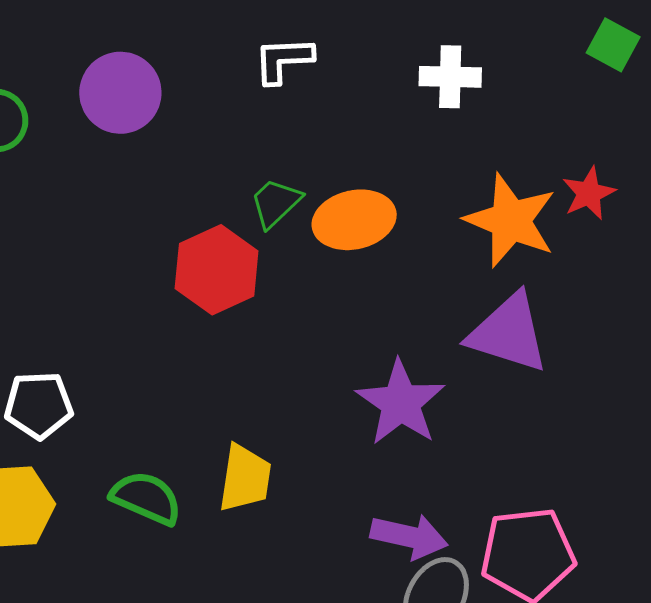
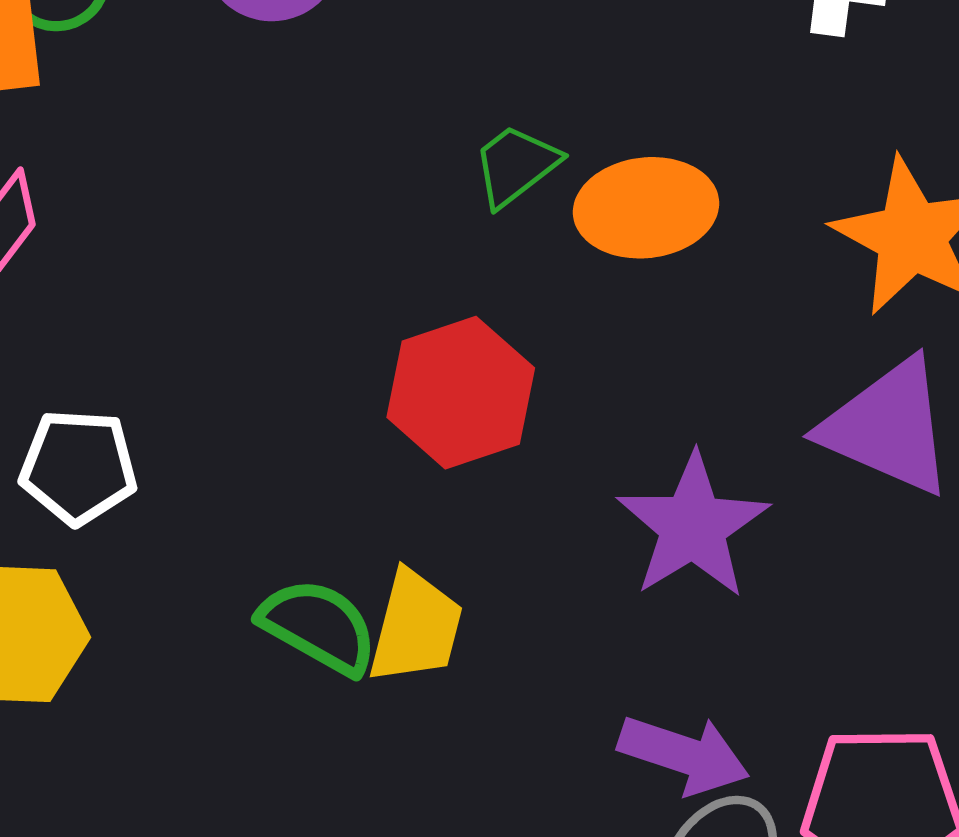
red hexagon: (217, 270) -> (461, 393), moved
green semicircle: (146, 498) -> (318, 626), moved

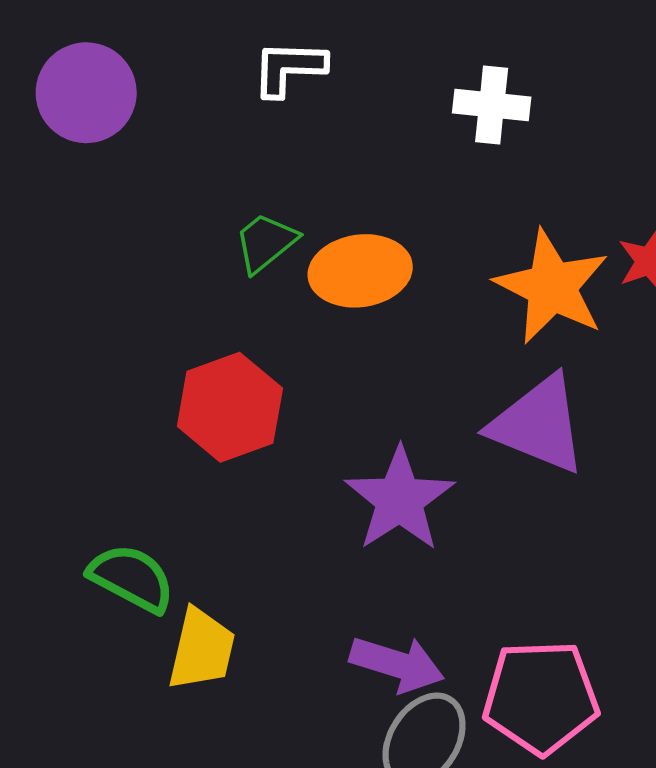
yellow trapezoid: (416, 627) -> (202, 649), moved

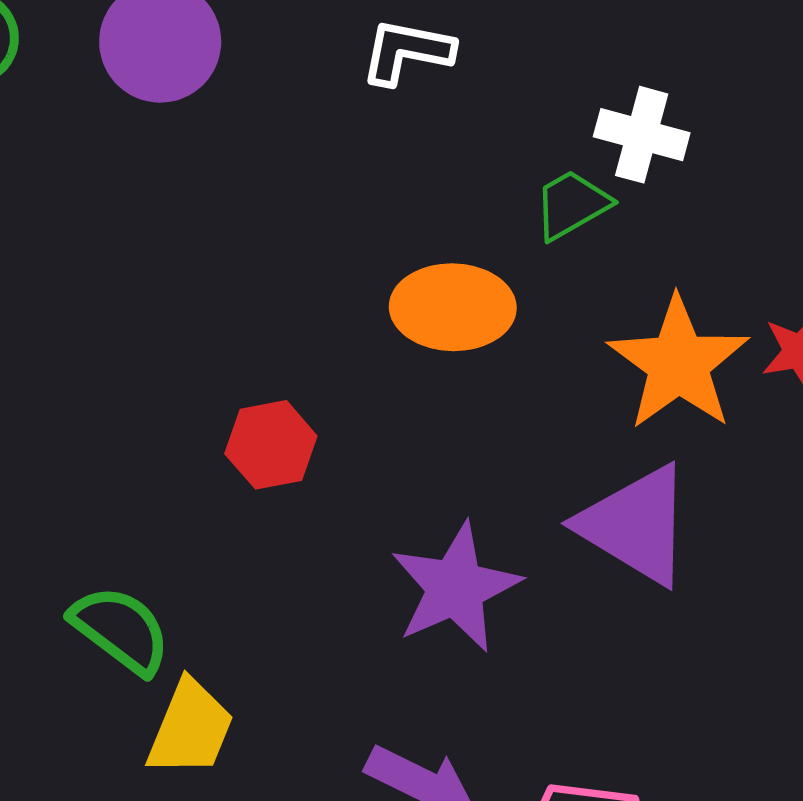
green trapezoid: (266, 243) -> (572, 205), moved
red hexagon: (230, 407) -> (271, 445), size x0.7

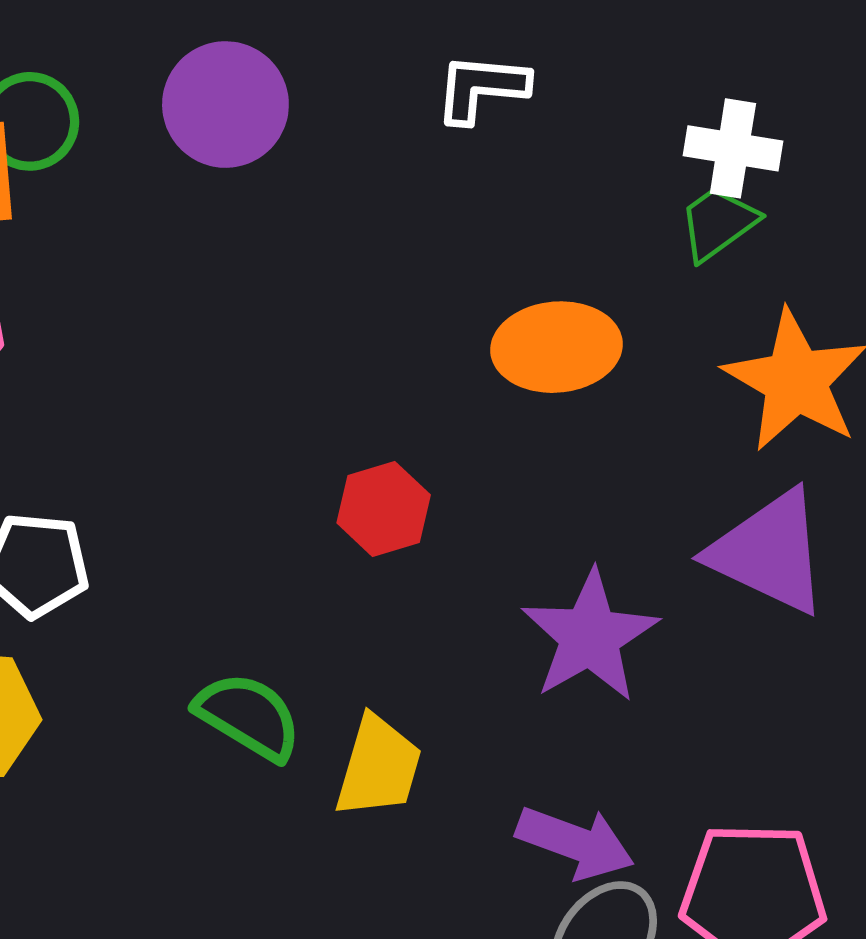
green trapezoid: (572, 205) -> (718, 223), moved
yellow trapezoid: (190, 728) -> (379, 767), moved

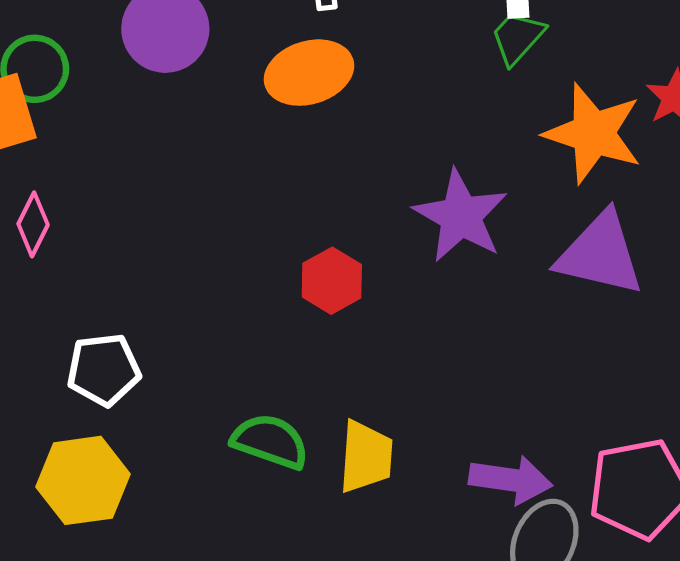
orange ellipse: (557, 347) -> (309, 73), moved
purple star: (590, 636) -> (461, 216), moved

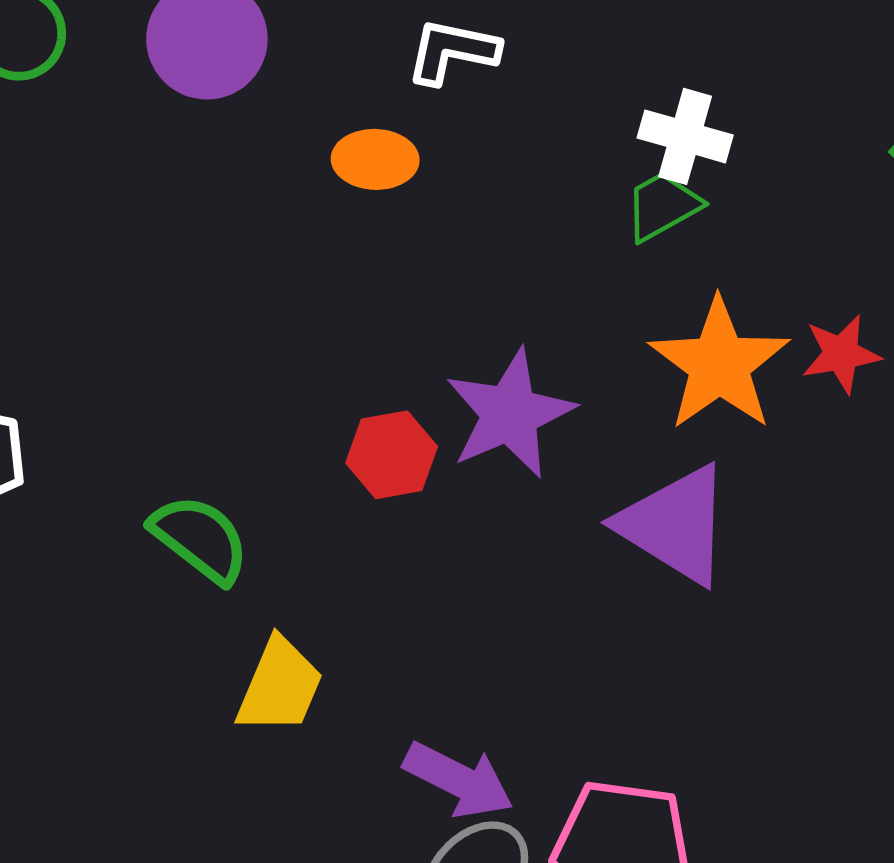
orange ellipse: (309, 73) -> (375, 159), size x0.7
red hexagon: (332, 281) -> (392, 455), moved
green semicircle: (270, 441) -> (200, 539), moved

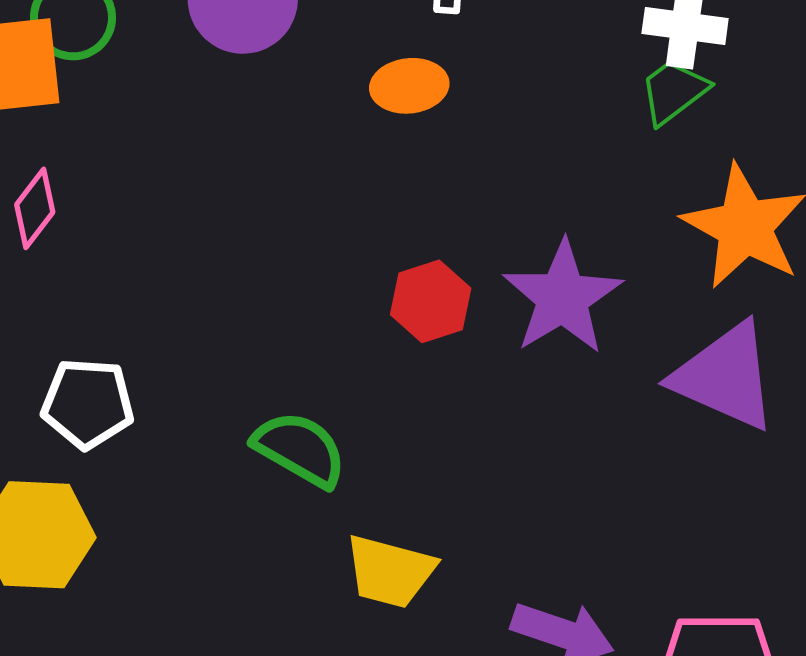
red hexagon: (392, 455) -> (431, 301), moved
yellow trapezoid: (280, 686) -> (390, 571), turned 90

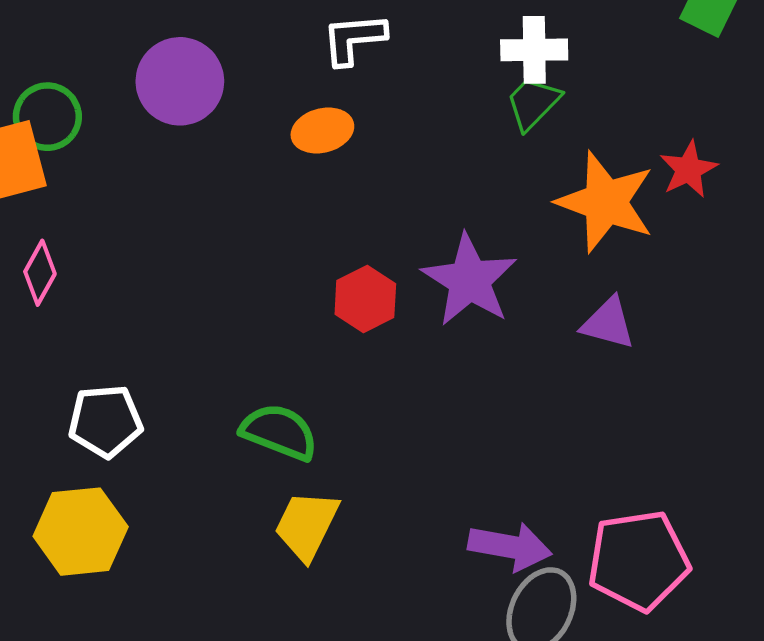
purple triangle: (725, 376) -> (608, 323), size x0.6
yellow trapezoid: (390, 571) -> (307, 525), moved, turned 110

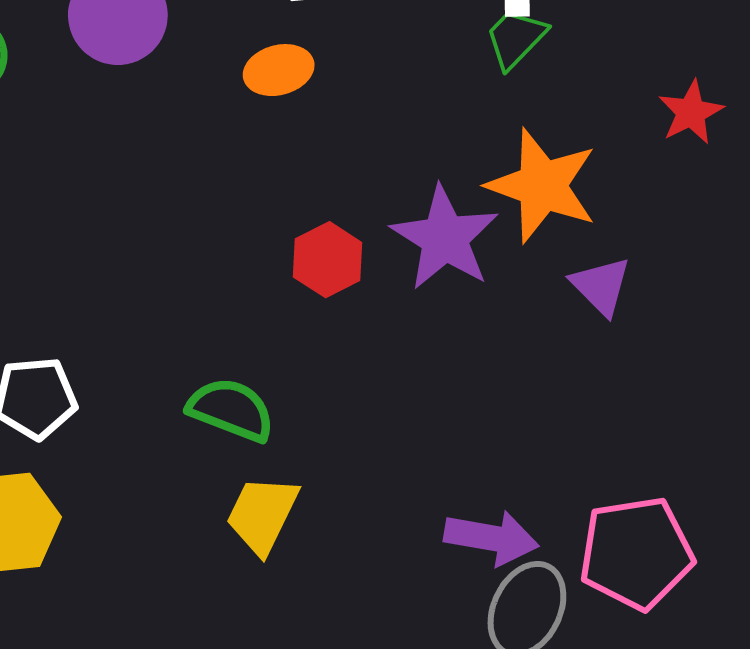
orange star: (606, 202) -> (542, 186), moved
purple triangle: (608, 323) -> (601, 286), turned 30

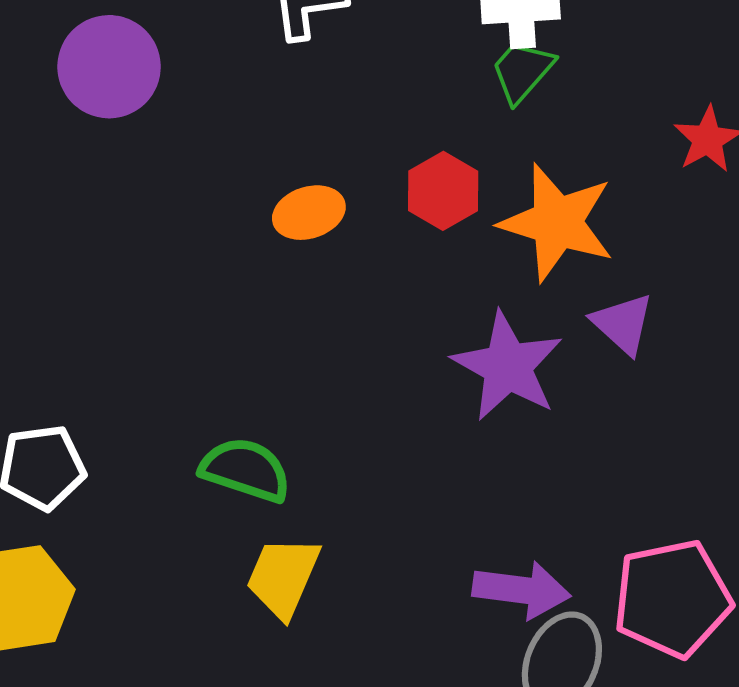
orange ellipse: (279, 70) -> (309, 213), moved
purple star: (445, 238) -> (508, 366), moved
red hexagon: (328, 260) -> (443, 191), moved

